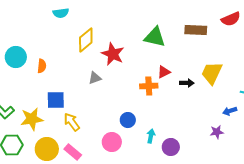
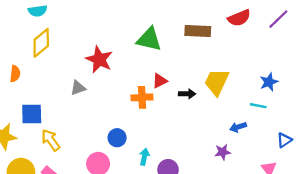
yellow diamond: (86, 40) -> (41, 43), moved

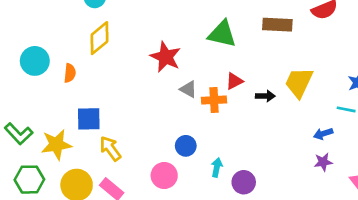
gray triangle: (78, 88) -> (188, 89), moved, turned 49
purple star: (223, 152) -> (323, 162), moved

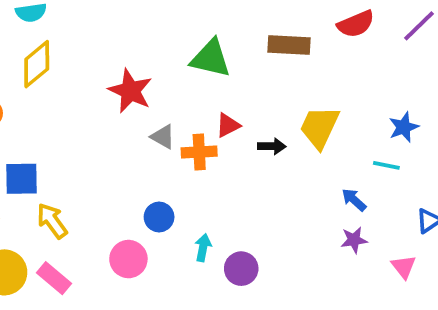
blue arrow: (323, 134) -> (354, 200), turned 60

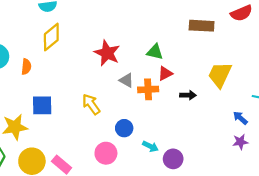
green triangle: (211, 58) -> (155, 52), moved, size x0.7
black arrow: (272, 146) -> (188, 95), moved
yellow arrow: (52, 221) -> (91, 104), moved
cyan arrow: (203, 248) -> (150, 146), turned 105

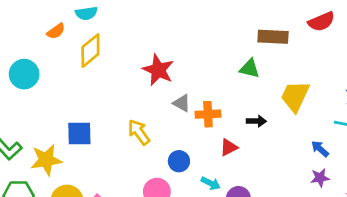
green triangle: (155, 52) -> (249, 69), moved
orange semicircle: (26, 67) -> (56, 31), moved, turned 49
red triangle: (165, 73) -> (229, 147), moved

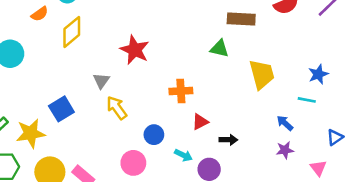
yellow trapezoid: (295, 96) -> (262, 74), turned 140
gray triangle: (182, 103) -> (101, 81), moved, turned 36
black arrow: (256, 121) -> (228, 140), moved
blue square: (79, 134) -> (61, 109), turned -30

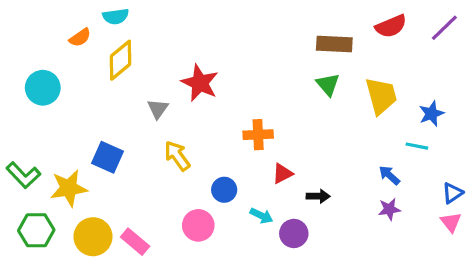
green triangle: (219, 49) -> (328, 84), moved, turned 36
yellow trapezoid: (262, 74) -> (381, 96), moved
gray triangle: (101, 81) -> (158, 109), moved
blue square: (61, 109) -> (108, 157), turned -35
pink triangle: (318, 168) -> (451, 222), moved

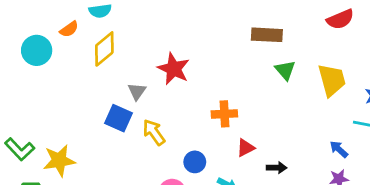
brown rectangle: (334, 44) -> (267, 35), moved
cyan circle: (43, 88) -> (37, 50), moved
blue square: (108, 157) -> (118, 118), moved

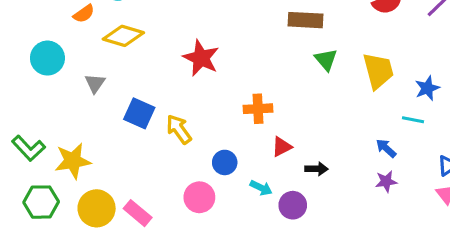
yellow diamond: (104, 49) -> (123, 36), turned 56
cyan circle: (37, 50) -> (47, 58), moved
gray triangle: (137, 91) -> (95, 83), moved

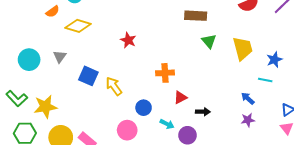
cyan circle: (47, 58) -> (29, 60), moved
red star: (201, 58) -> (128, 40), size x0.7

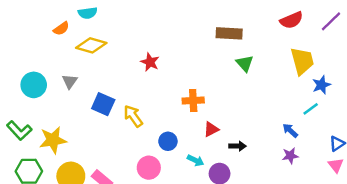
yellow trapezoid: (243, 48) -> (302, 61), moved
cyan line: (265, 80) -> (311, 109), turned -48

